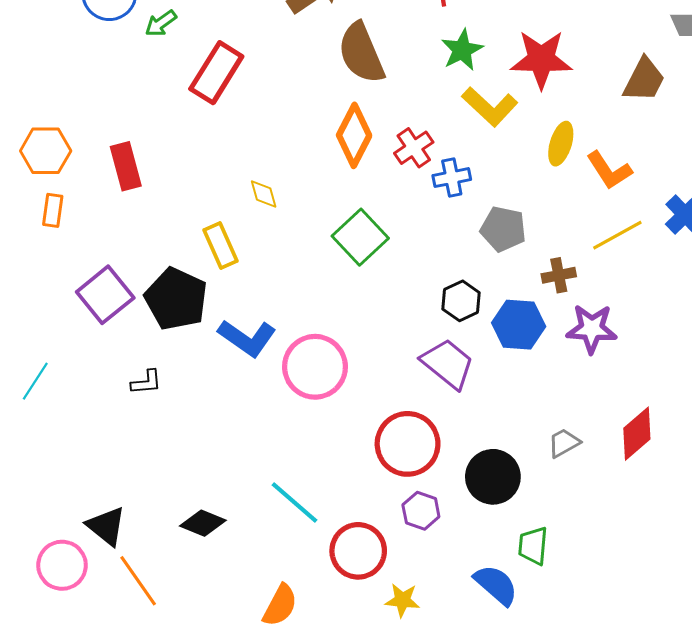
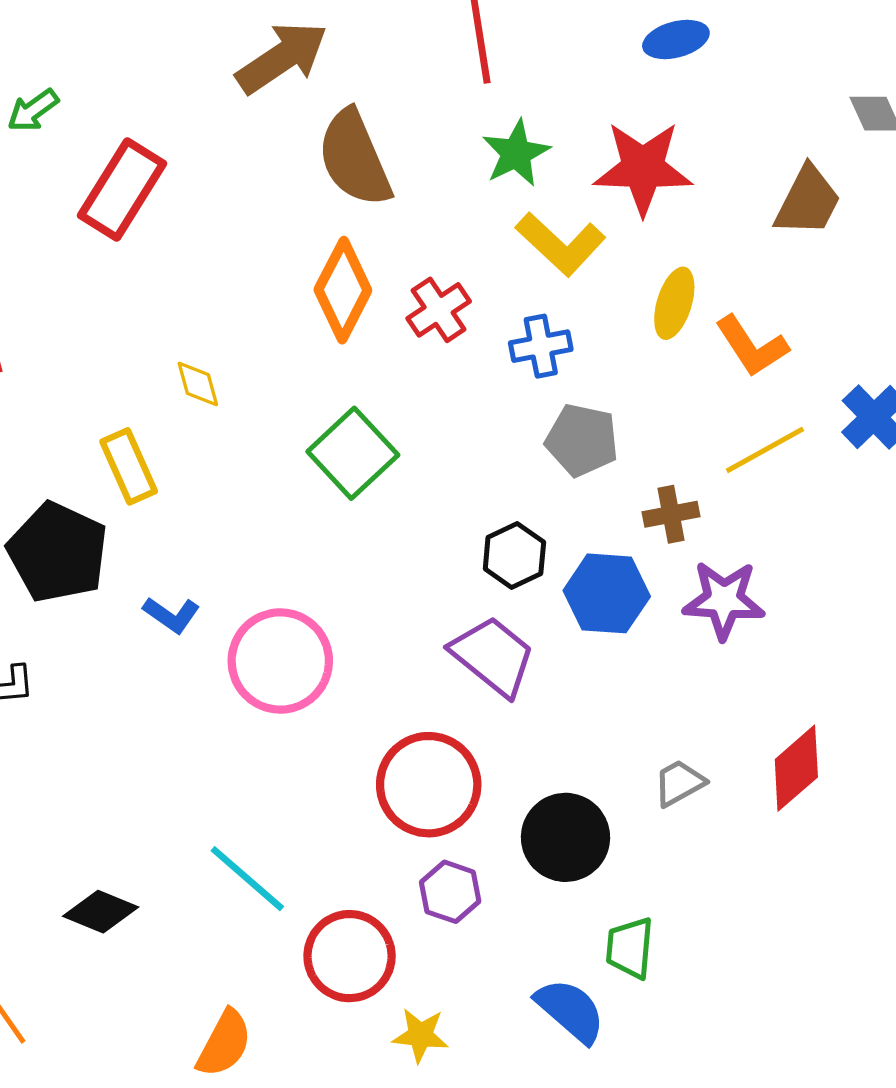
blue cross: (452, 178) -> (541, 346), moved
blue L-shape: (247, 338) -> (171, 615), size x0.6

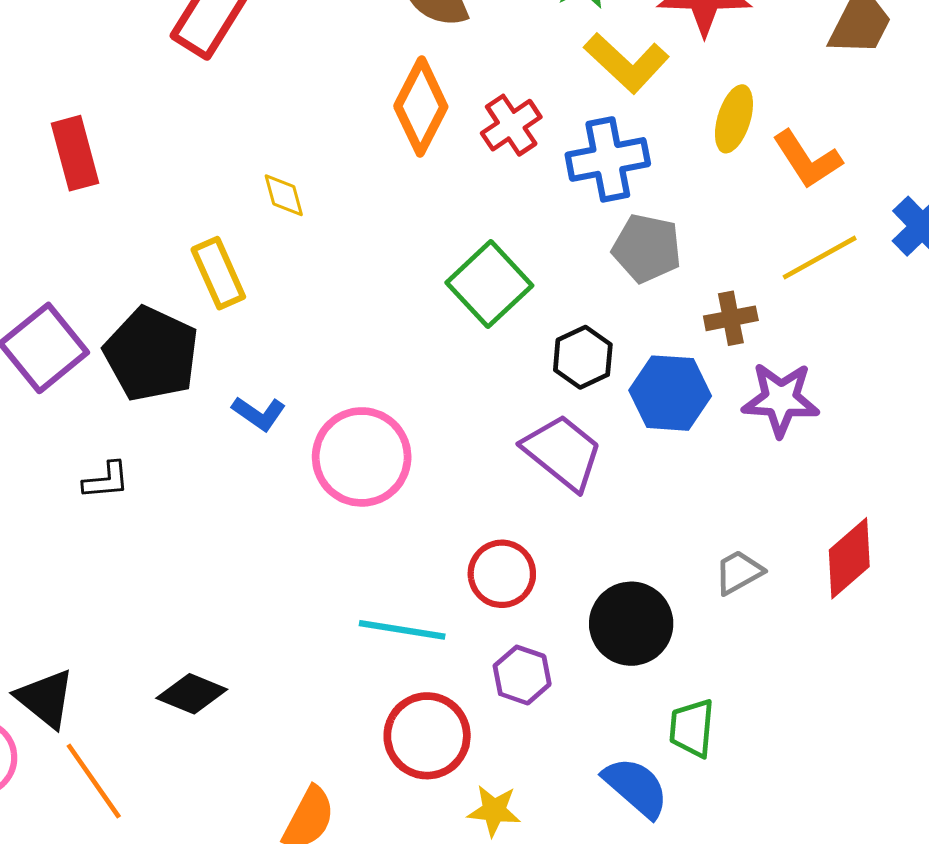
blue cross: (541, 346) -> (608, 159), size x1.4
green square: (353, 453) -> (489, 284), moved
red circle: (429, 785) -> (502, 574), size x0.7
cyan line: (247, 879) -> (402, 630), moved, turned -32

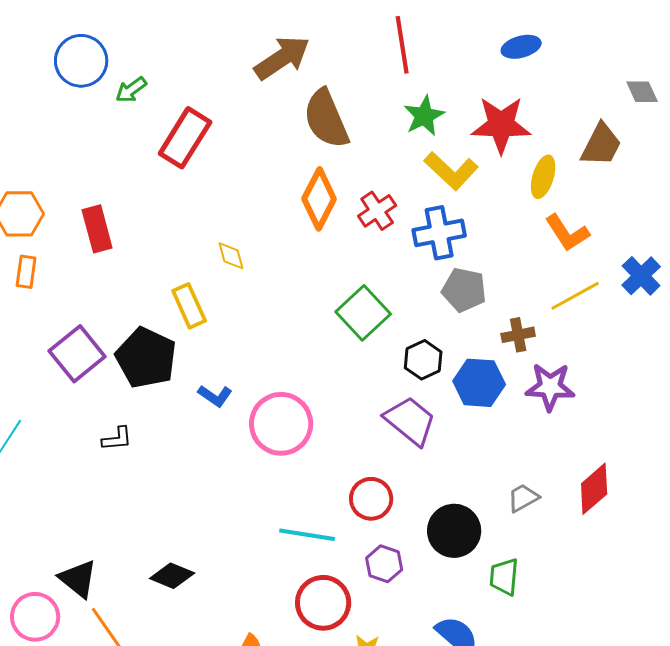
yellow ellipse: (734, 119) -> (543, 177), moved
green trapezoid: (692, 728) -> (504, 577), moved

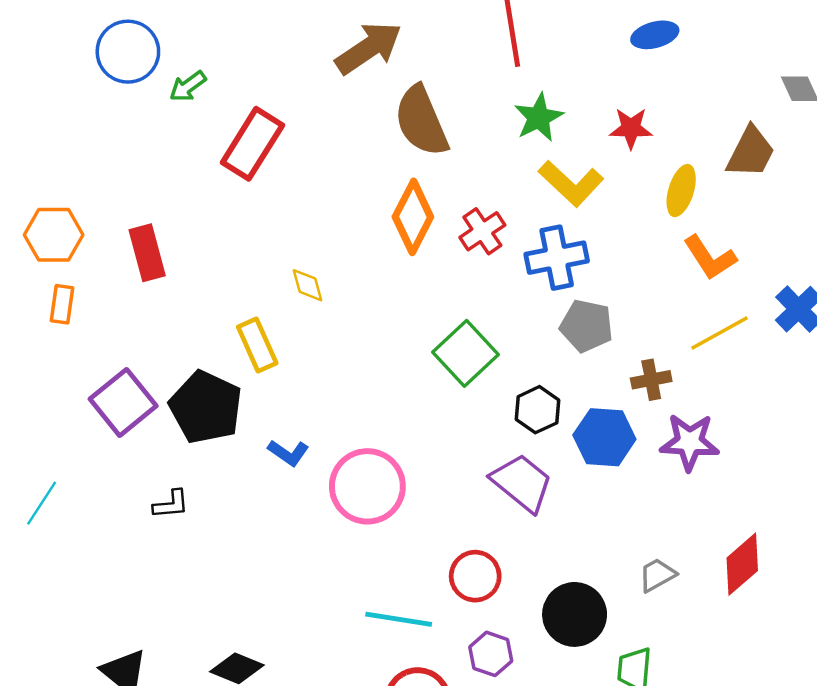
red star: (501, 125) -> (631, 128), size x0.6

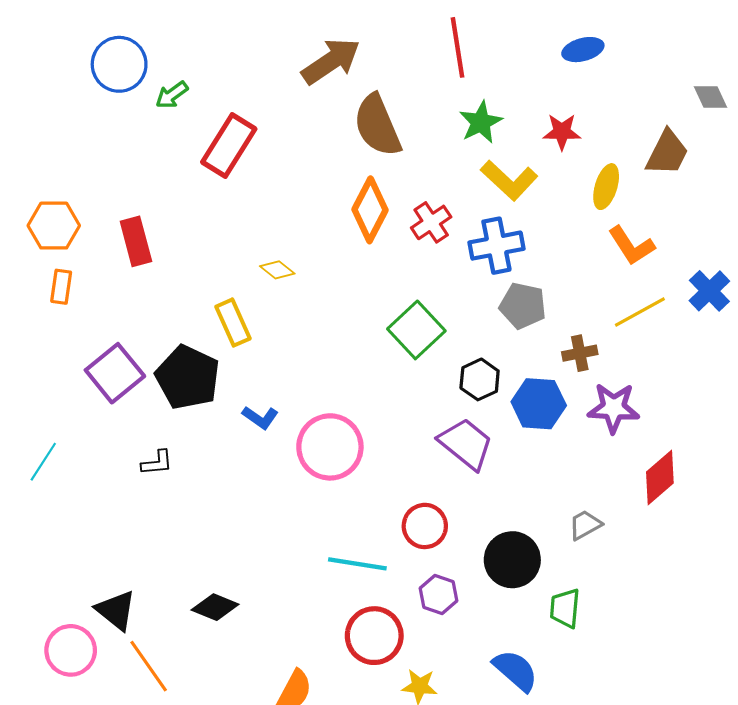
yellow diamond: (308, 285) -> (277, 270), turned -36
red diamond: (742, 564) -> (660, 478), moved

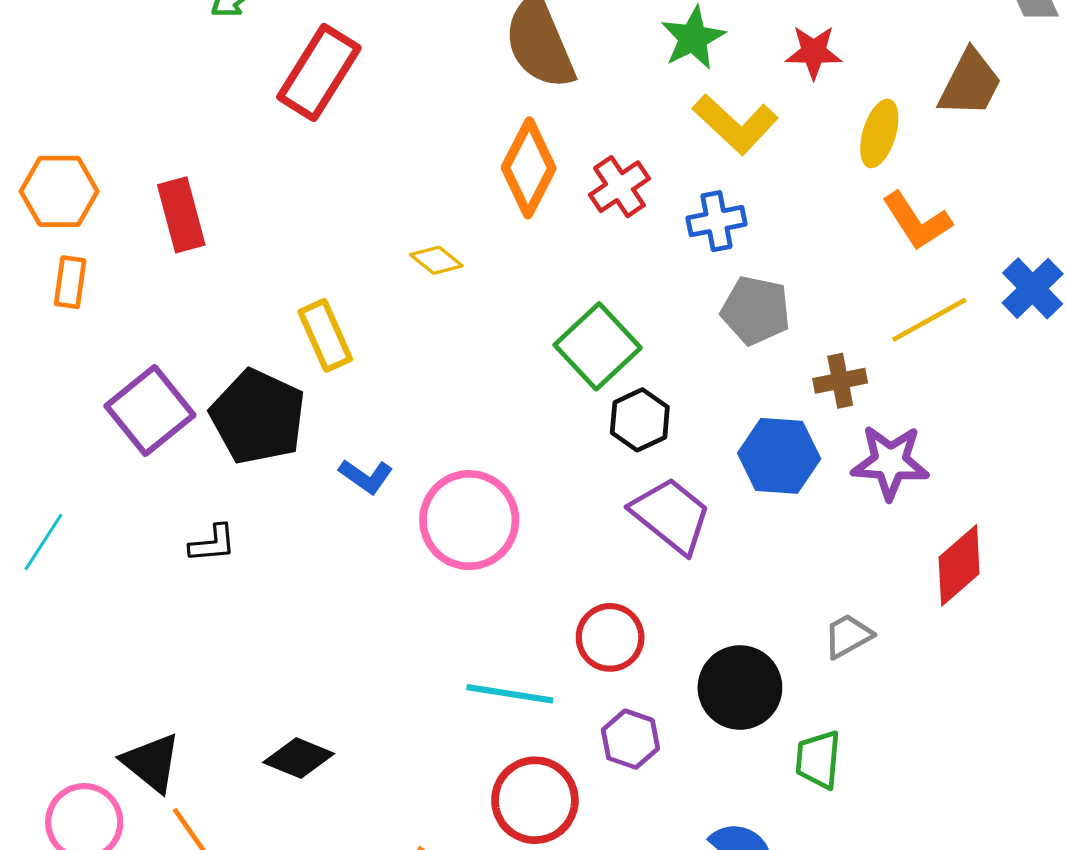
blue cross: (496, 246) -> (716, 221), size x0.7
yellow diamond: (277, 270) -> (436, 260), moved
black hexagon: (480, 379) -> (640, 420), moved

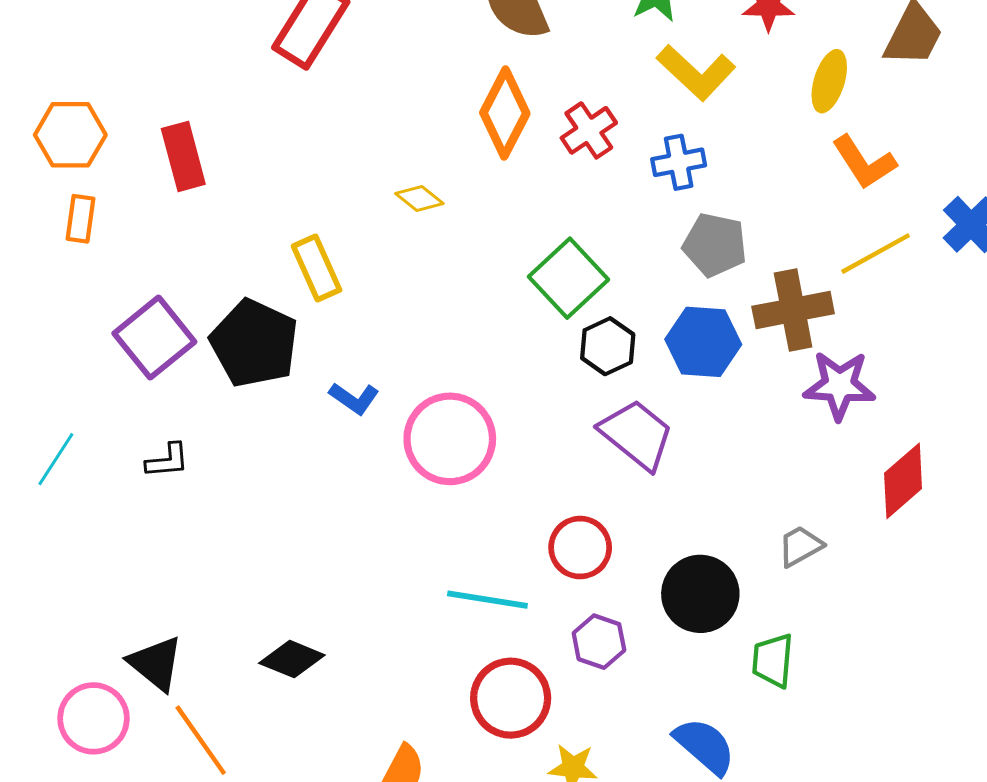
brown cross: (840, 381) -> (793, 310), size x1.6
blue hexagon: (779, 456) -> (703, 342), moved
black L-shape: (213, 544) -> (167, 461), moved

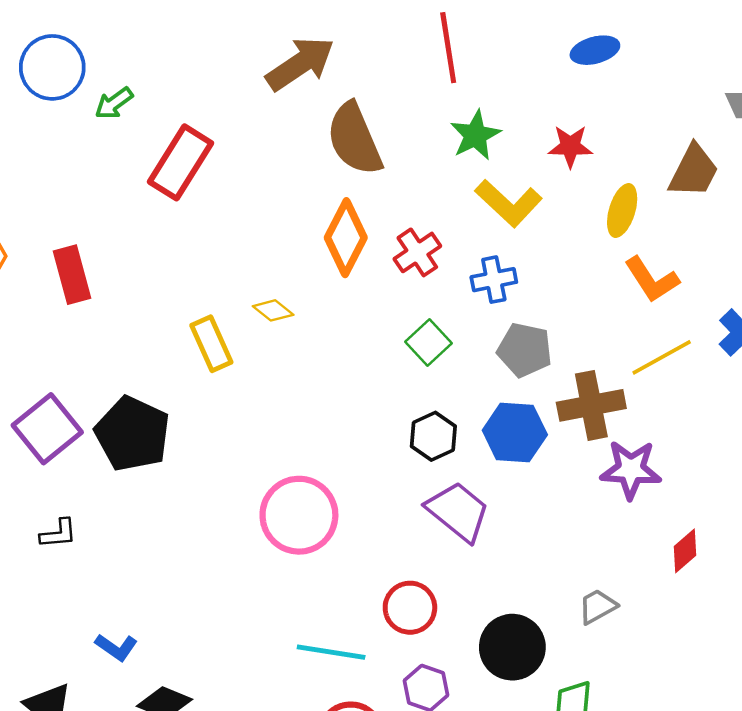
yellow rectangle: (317, 268) -> (211, 344), moved
green square: (569, 278) -> (428, 342), moved, size x0.7
blue L-shape: (354, 398) -> (116, 647), moved
red diamond: (903, 481) -> (685, 551), size x0.7

